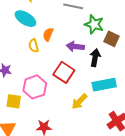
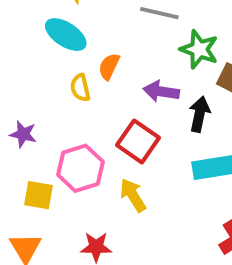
yellow arrow: (79, 101) -> (133, 195), moved, turned 102

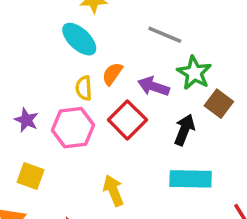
purple arrow: (161, 91) -> (153, 86), moved
red square: (138, 141) -> (127, 120), moved
pink hexagon: (80, 168) -> (73, 128), moved

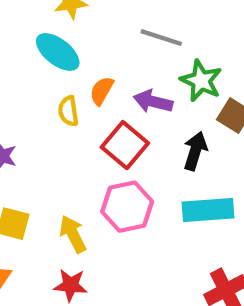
pink hexagon: (73, 128) -> (127, 207), moved
yellow arrow: (113, 191) -> (73, 234), moved

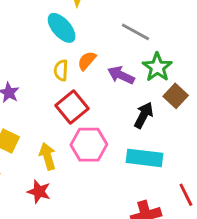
red square: (125, 145) -> (72, 107), moved

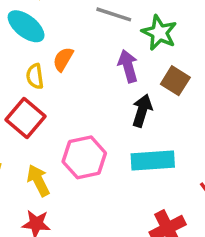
green star: (157, 67) -> (159, 33), moved
purple arrow: (121, 75) -> (128, 66), moved, turned 60
red square: (72, 107) -> (25, 118), moved

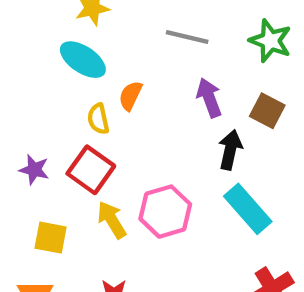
green star: (159, 33) -> (270, 41), moved
cyan rectangle: (153, 161) -> (248, 209), turned 57
yellow arrow: (38, 181) -> (112, 220), moved

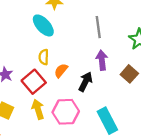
gray line: (187, 37) -> (98, 27), turned 55
orange semicircle: (130, 96) -> (61, 71), moved
black arrow: (230, 150) -> (85, 82), moved

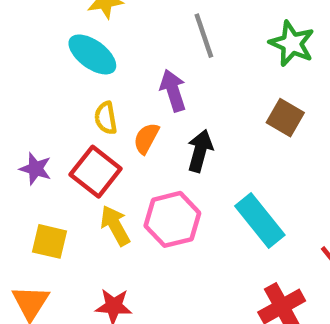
purple arrow: (102, 60) -> (173, 91), moved

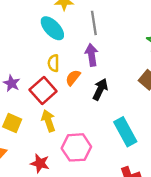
gray line: (204, 36) -> (94, 23), moved
pink hexagon: (172, 219) -> (76, 147), moved

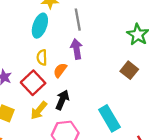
cyan ellipse: (52, 28) -> (40, 26), turned 65
black arrow: (100, 89) -> (62, 100), moved
yellow arrow: (48, 121) -> (39, 110), turned -120

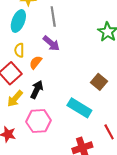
purple arrow: (77, 49) -> (51, 43), turned 138
brown square: (129, 70) -> (99, 82), moved
cyan rectangle: (109, 118) -> (79, 108), turned -30

